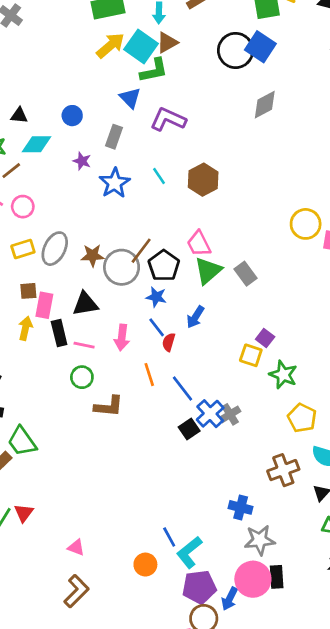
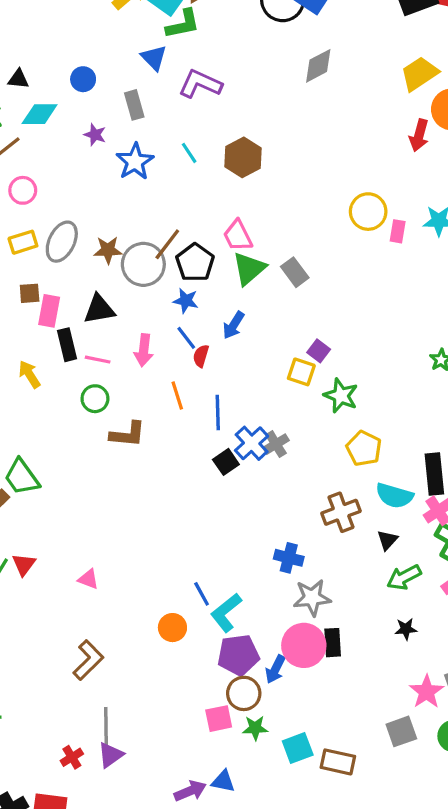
gray rectangle: (114, 137) -> (134, 105), turned -35
yellow arrow: (25, 328) -> (29, 374), moved, turned -45
blue line: (182, 389) -> (218, 413), turned 36
pink triangle: (76, 547) -> (88, 579), moved

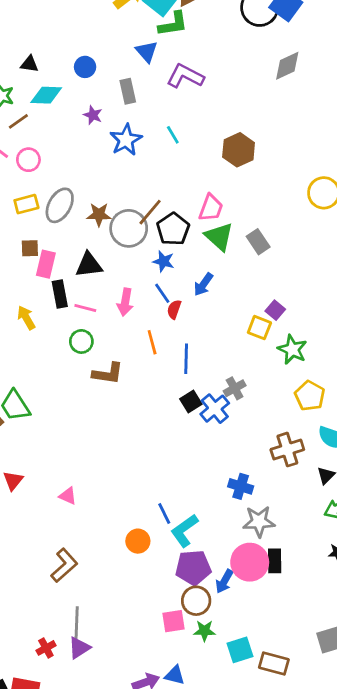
brown hexagon: (243, 157) -> (239, 150), moved
pink trapezoid: (238, 236) -> (211, 208), turned -136
green triangle: (249, 269) -> (219, 237), turned -40
blue cross: (252, 443) -> (215, 409), moved

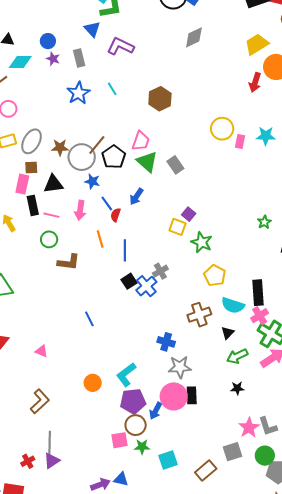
purple star: (93, 115) -> (53, 59), moved
brown square: (30, 248) -> (31, 167), moved
blue star: (163, 261) -> (92, 181), moved
blue line: (164, 514) -> (89, 319), moved
brown rectangle: (274, 664) -> (206, 471), moved, turned -55

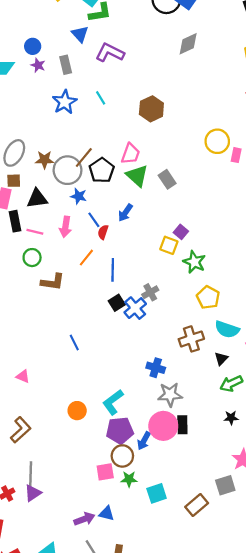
orange line: (100, 239) -> (86, 258), turned 54

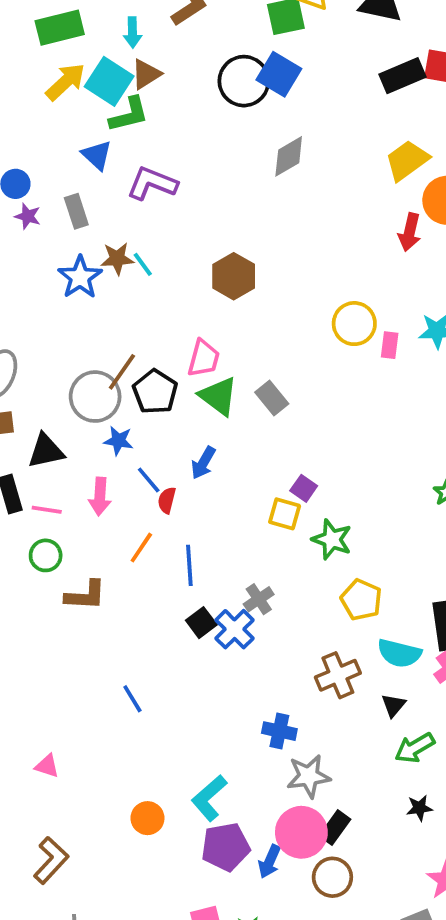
brown star: (45, 160) -> (117, 259), moved
black rectangle: (182, 425) -> (335, 828), turned 42
brown circle: (122, 456) -> (332, 877), moved

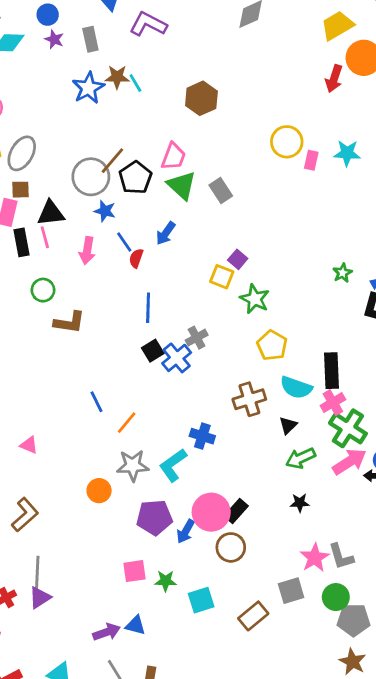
pink line: (47, 510) -> (45, 237), moved, turned 60
orange line: (141, 548) -> (127, 423), moved
gray star: (309, 776) -> (133, 466), moved
cyan L-shape: (209, 798) -> (173, 465), moved

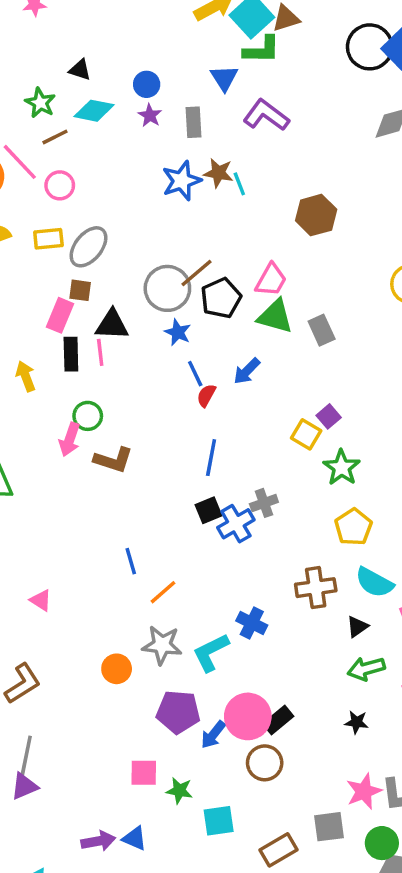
green triangle: (182, 185) -> (275, 316), turned -36
pink arrow: (87, 251) -> (70, 439), moved

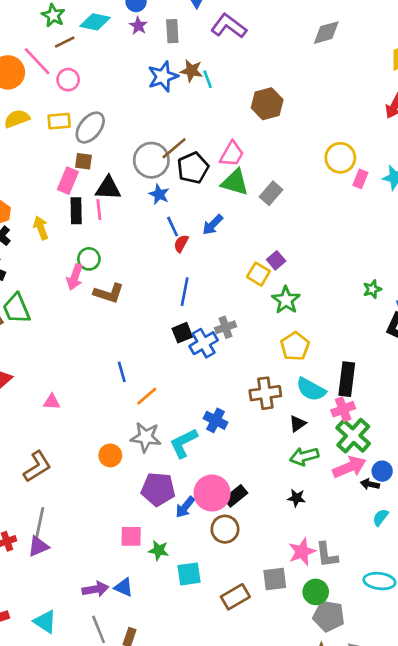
gray rectangle: (322, 330) -> (271, 193), turned 65
pink triangle: (41, 600) -> (52, 402), turned -30

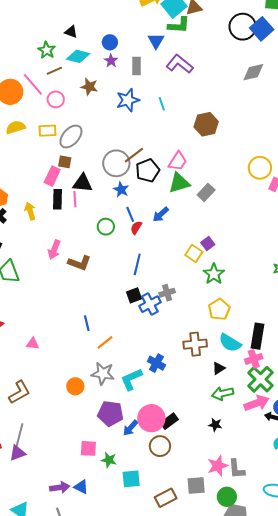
brown star: (191, 71) -> (89, 87), moved
green triangle: (235, 182) -> (179, 183), turned -35
green circle: (89, 259) -> (106, 227), moved

